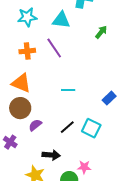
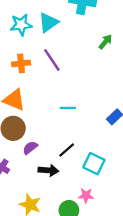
cyan triangle: (61, 20) -> (48, 22), moved, turned -42
cyan square: (91, 128) -> (94, 164), moved
black arrow: (51, 155) -> (48, 170), moved

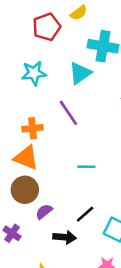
cyan triangle: (48, 22) -> (80, 73), moved
orange cross: (21, 63) -> (33, 128), moved

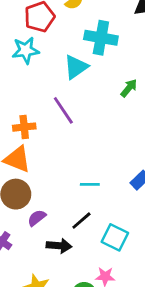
cyan star: (34, 73) -> (26, 50), moved
cyan line: (86, 167) -> (90, 184), moved

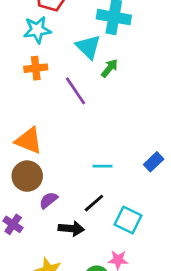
cyan triangle: (76, 67) -> (88, 47), turned -40
green arrow: (129, 88) -> (110, 68), moved
orange cross: (24, 127) -> (36, 68), moved

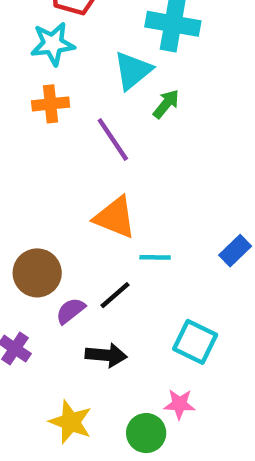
cyan triangle: (88, 47) -> (133, 71), turned 36
orange triangle: (29, 141) -> (115, 217), moved
black line: (94, 203) -> (115, 295), moved

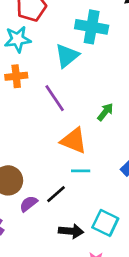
green arrow: (166, 104) -> (105, 112), moved
orange triangle: (115, 217) -> (74, 141), moved
black arrow: (106, 355) -> (71, 231), moved

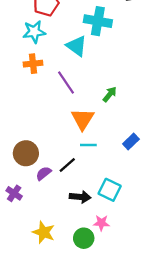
cyan triangle: (67, 56) -> (77, 46), turned -45
orange triangle: (74, 141) -> (83, 119), turned 40

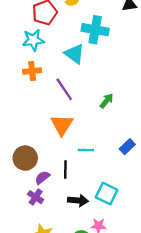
orange triangle: (83, 119) -> (62, 125), moved
black line: (67, 165) -> (65, 170), turned -48
purple cross: (14, 193) -> (36, 197), moved

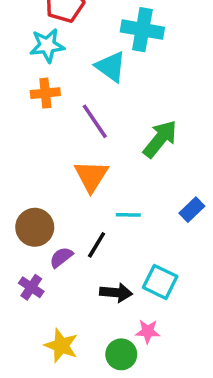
green arrow: (107, 101) -> (160, 139), size x1.6
black line: (65, 170) -> (97, 245), turned 30
purple cross: (36, 197) -> (31, 287), moved

